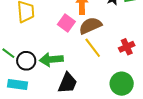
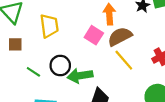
black circle: (26, 61) -> (60, 66), moved

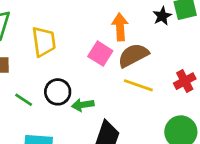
yellow line: (124, 60) -> (138, 85), turned -30
green arrow: (80, 76) -> (83, 105), size x0.7

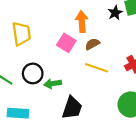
brown semicircle: (133, 55) -> (92, 44), size x0.6

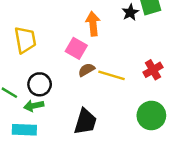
brown semicircle: (92, 44) -> (86, 70), moved
green arrow: (53, 84) -> (34, 106), moved

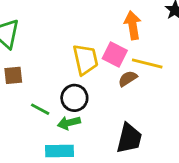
yellow trapezoid: (25, 40) -> (85, 59), moved
yellow line: (111, 75) -> (147, 63), moved

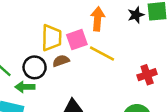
pink square: (115, 55) -> (77, 40), turned 30
brown semicircle: (128, 79) -> (61, 61), moved

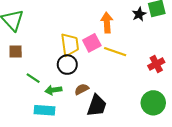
brown semicircle: (61, 61) -> (82, 89), moved
black circle: (35, 67) -> (67, 65), moved

